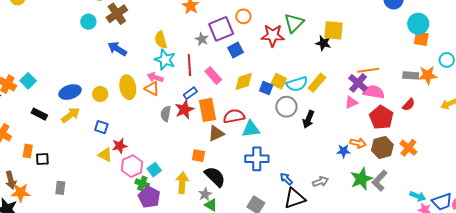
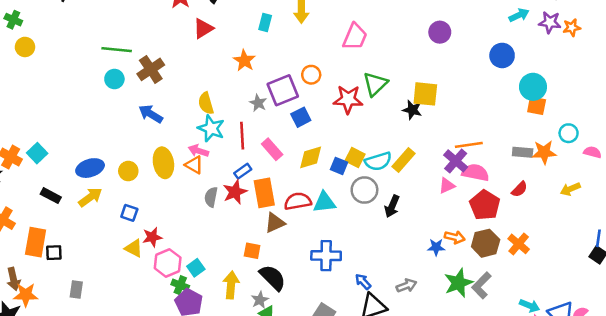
cyan triangle: (251, 129) -> (324, 202), moved
orange rectangle: (28, 151) -> (36, 242), size x1.6

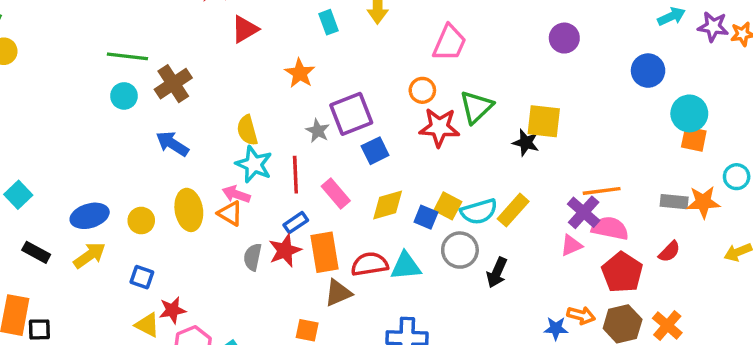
cyan rectangle: (265, 23) -> (329, 22), turned -36
orange circle: (311, 75) -> (422, 90), moved

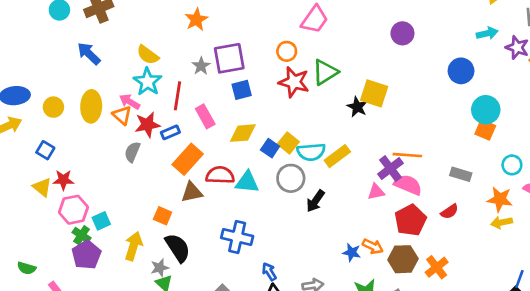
yellow semicircle: (247, 130) -> (148, 55), turned -50
orange star: (703, 202) -> (500, 199), moved
red star: (285, 251) -> (147, 125), moved
orange rectangle: (324, 252) -> (188, 159), turned 40

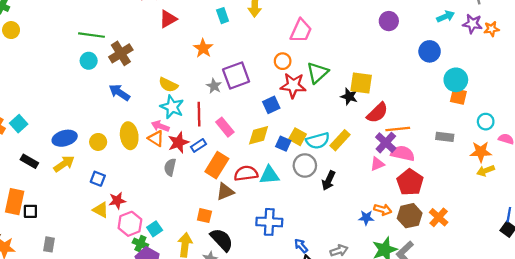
purple circle: (402, 33) -> (389, 21), moved
blue square: (242, 90) -> (271, 105), moved
red semicircle: (449, 211) -> (377, 113), moved, size x1.5

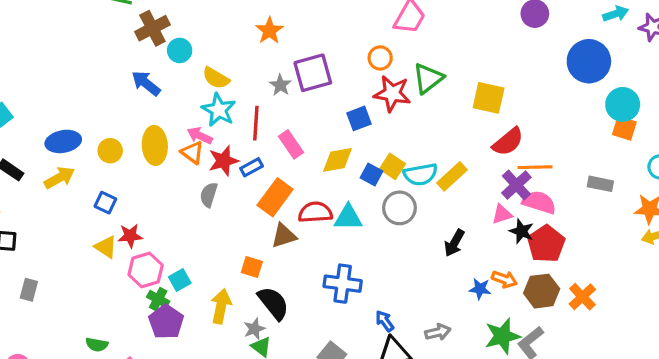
blue circle: (430, 51) -> (589, 61), size x1.4
cyan circle: (89, 61) -> (180, 50), moved
black star: (349, 97) -> (522, 231), moved
black arrow: (329, 181) -> (454, 243), moved

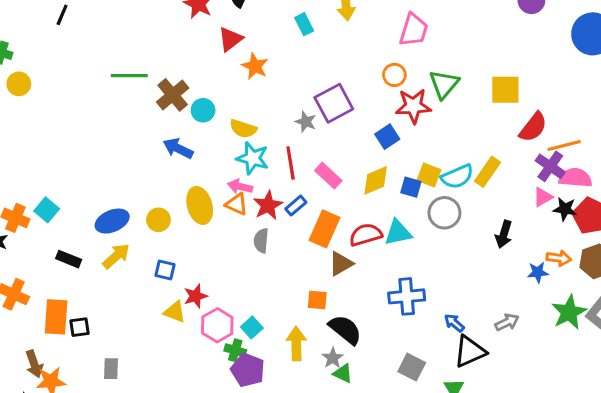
orange star: (269, 31) -> (255, 66), moved

